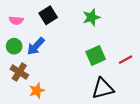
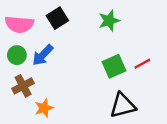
pink semicircle: (16, 20) -> (19, 24), size x1.6
red line: (126, 60) -> (142, 64), moved
brown cross: (19, 72) -> (23, 86), turned 30

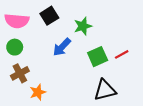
green star: (109, 21) -> (83, 26), moved
blue arrow: (43, 55) -> (62, 47), moved

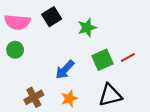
blue arrow: (62, 47) -> (65, 70), moved
brown cross: (20, 73) -> (34, 97), moved
orange star: (38, 92) -> (69, 98), moved

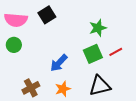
green star: (87, 28) -> (98, 28), moved

